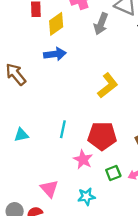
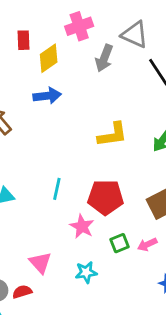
yellow L-shape: (108, 86) -> (113, 135), turned 30

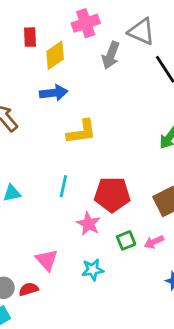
yellow L-shape: (113, 135) -> (82, 132), moved

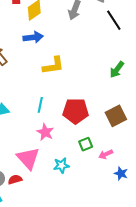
pink star: (88, 224) -> (45, 132), moved
pink arrow: (154, 242) -> (106, 154), moved
pink triangle: (47, 260) -> (28, 158), size x1.4

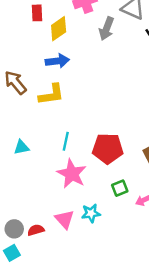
yellow L-shape: (53, 66) -> (51, 95), moved
pink star: (45, 132) -> (72, 174), size x1.4
pink triangle: (28, 158) -> (65, 219), moved, size x0.7

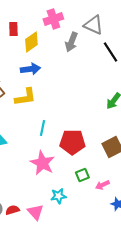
cyan line: (66, 141) -> (42, 128), moved
pink triangle: (65, 219) -> (35, 212), moved

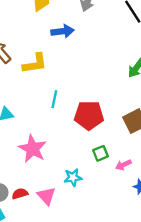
blue arrow: (30, 69) -> (62, 31), moved
pink star: (42, 163) -> (33, 149), moved

